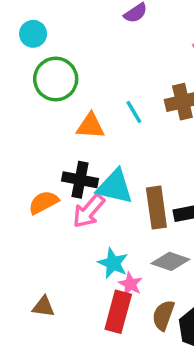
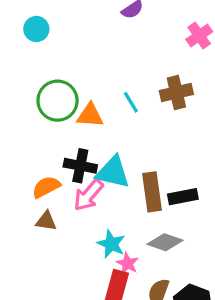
green circle: (56, 79) -> (58, 101), moved
brown triangle: (44, 307) -> (46, 221), moved

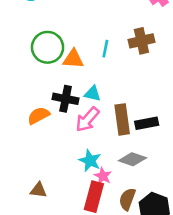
cyan line: (131, 102) -> (105, 49), turned 42
cyan triangle: (113, 172) -> (93, 94), moved, size x0.6
pink arrow: (88, 195) -> (87, 119), moved
brown triangle: (46, 221) -> (39, 190), moved

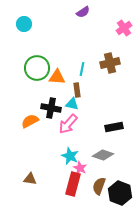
brown rectangle: (122, 119) -> (77, 90), moved, size x0.6

